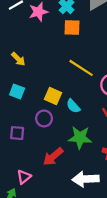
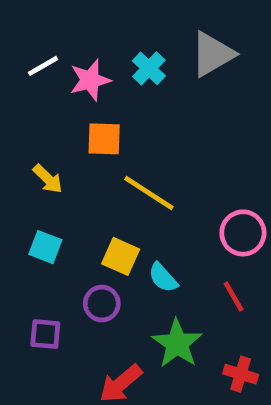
orange square: (72, 28) -> (104, 139), moved
yellow line: (81, 68) -> (149, 193), moved
green star: (80, 138) -> (177, 344), turned 30

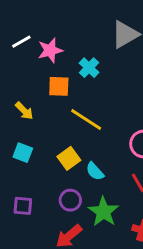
cyan cross: (149, 68) -> (89, 68), moved
yellow square: (121, 256) -> (69, 158), turned 30
purple circle: (102, 304) -> (70, 200), moved

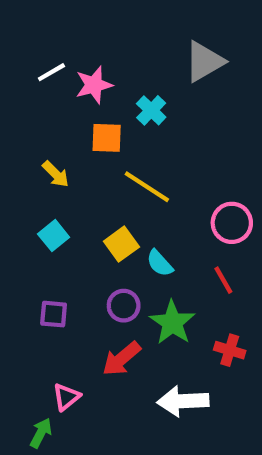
cyan square: (23, 153) -> (54, 236), turned 30

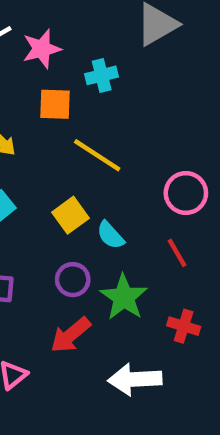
cyan cross: (151, 110) -> (102, 75), turned 32

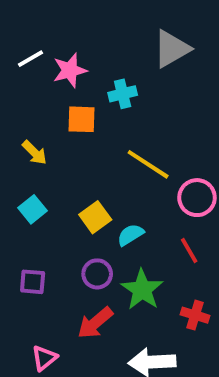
yellow line: (97, 155) -> (148, 164), moved
cyan semicircle: (110, 235) -> (130, 235), turned 100

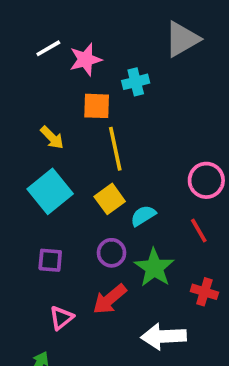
yellow line: (148, 164) -> (115, 149), moved, turned 45
cyan square: (33, 209) -> (50, 191), size x1.6
pink triangle: (44, 358) -> (61, 318), moved

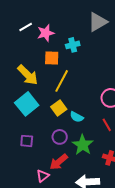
yellow arrow: (52, 138) -> (28, 75), size x1.6
yellow line: (115, 149) -> (62, 81), turned 40
cyan semicircle: (143, 216) -> (77, 117), turned -120
pink triangle: (61, 318) -> (43, 176), moved

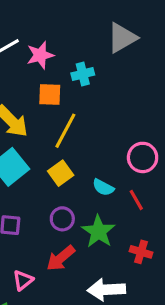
cyan semicircle: (77, 117) -> (103, 187), moved
pink triangle: (43, 176) -> (23, 280), moved

